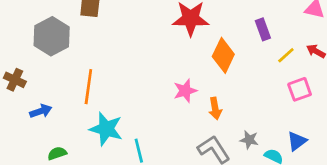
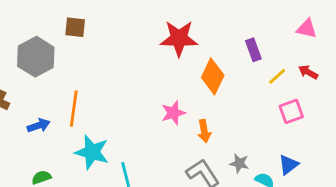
blue arrow: (41, 111) -> (39, 125), moved

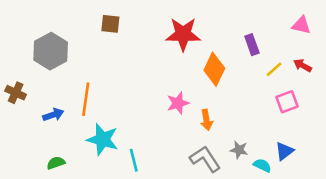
brown square: (75, 27) -> (110, 24), moved

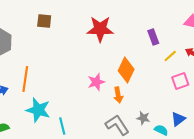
orange diamond: (214, 69) -> (126, 70), moved

